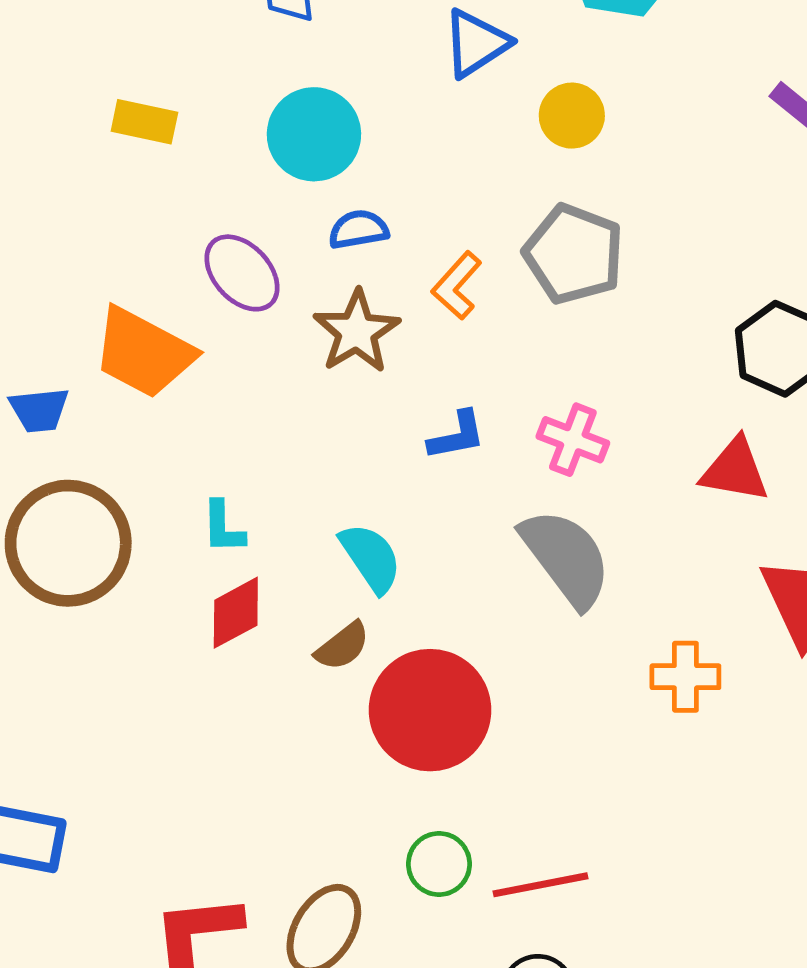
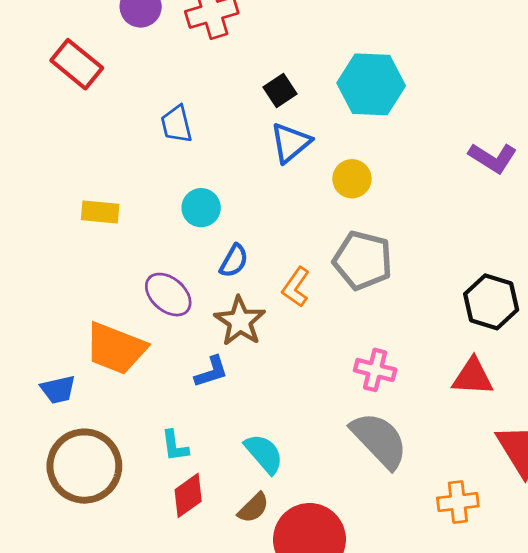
cyan circle: (314, 134) -> (201, 208), size x0.7
blue semicircle: (358, 229) -> (234, 261), turned 136
blue L-shape: (457, 436) -> (211, 372), moved

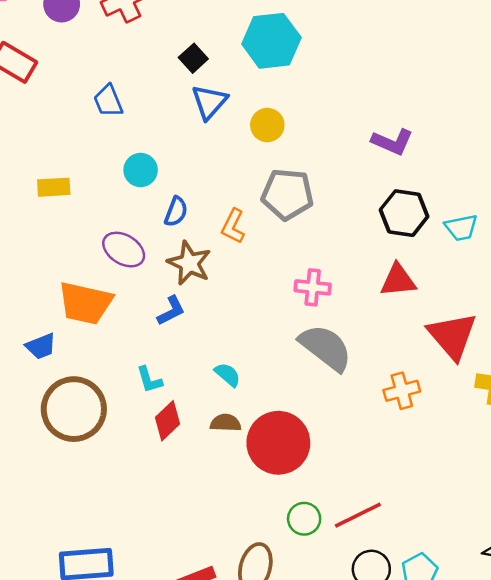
purple L-shape: (493, 158) -> (392, 142), moved
cyan semicircle: (264, 454) -> (228, 375), size x0.7
brown semicircle: (253, 508) -> (226, 423), turned -124

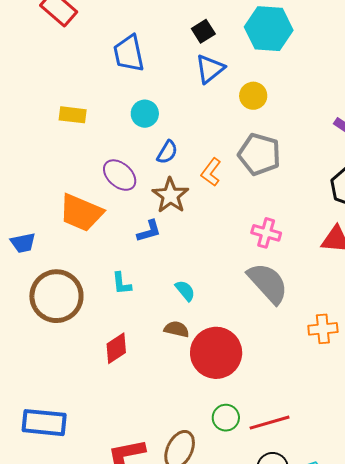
blue trapezoid: (108, 101) -> (129, 53), size x1.4
blue trapezoid: (41, 346) -> (23, 243), moved
red diamond: (167, 421) -> (116, 348), moved

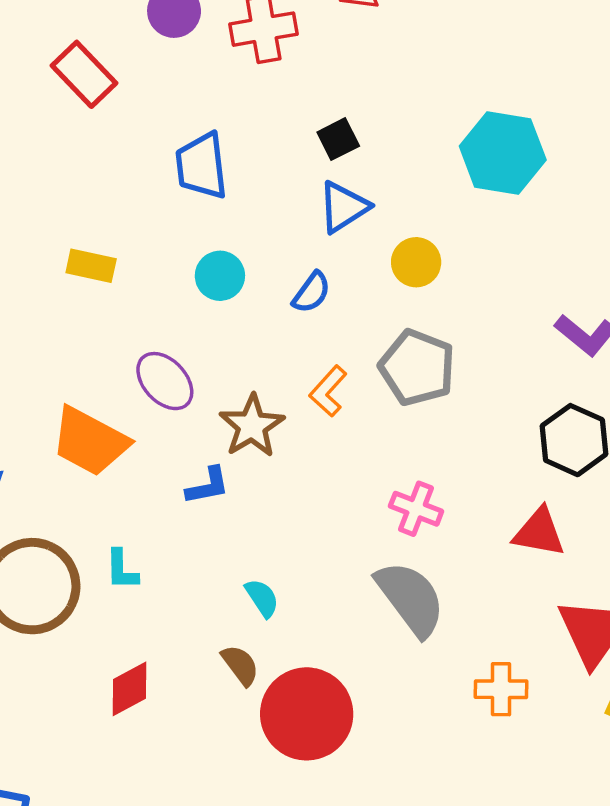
cyan hexagon: (269, 29) -> (503, 153), moved
blue semicircle: (167, 152) -> (312, 292), moved
cyan L-shape: (121, 283) -> (122, 570), moved
brown semicircle: (177, 329) -> (240, 665), turned 35

